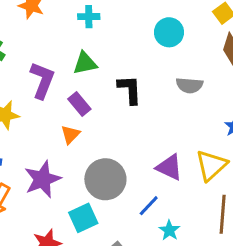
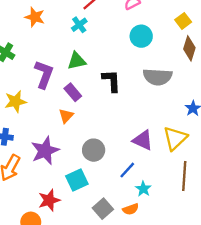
cyan cross: (89, 17) -> (79, 25), turned -35
gray semicircle: (190, 85) -> (158, 77), size x1.4
gray circle: (105, 179) -> (94, 150), size x0.7

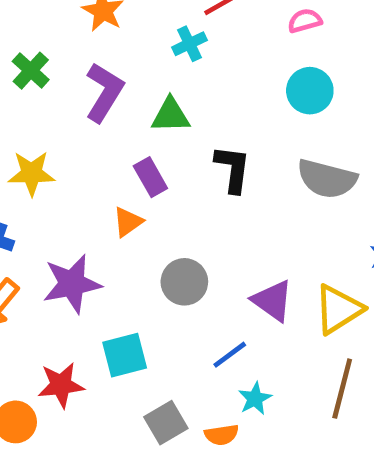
purple L-shape: (44, 74) -> (104, 92), moved
gray circle: (94, 150) -> (184, 282), moved

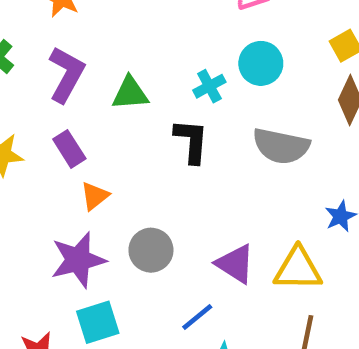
cyan cross: (189, 44) -> (209, 86), moved
purple rectangle: (150, 177) -> (69, 149), moved
purple star: (72, 284) -> (78, 260), moved
yellow triangle: (338, 309) -> (298, 269), turned 36

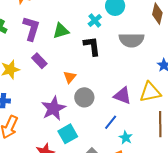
orange triangle: (95, 196) -> (70, 77), moved

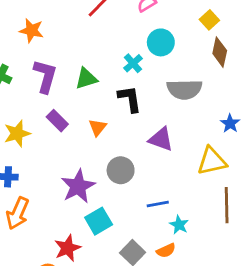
orange triangle: (70, 77) -> (98, 127), moved
purple triangle: (122, 96) -> (161, 139), moved
blue line: (111, 122) -> (158, 204), turned 42

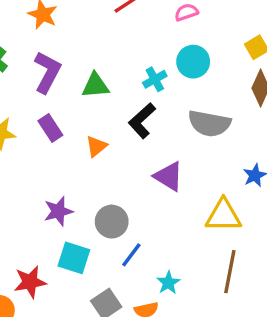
black L-shape: (130, 99) -> (142, 121), turned -136
gray circle: (121, 170) -> (112, 222), moved
purple star: (78, 186) -> (58, 211), size x0.7
blue line: (158, 204) -> (131, 255), moved, turned -55
cyan square: (99, 221) -> (74, 258), turned 36

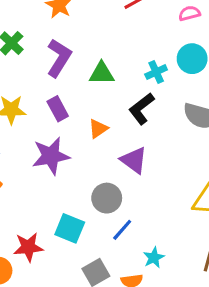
purple triangle: (169, 176) -> (134, 160), moved
purple star: (58, 211) -> (51, 156), moved, size x1.4

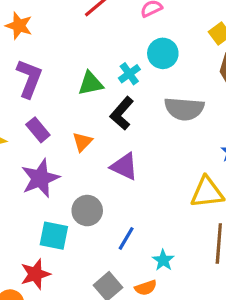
green triangle: (102, 73) -> (91, 83), moved
gray circle: (107, 198) -> (87, 211), moved
cyan square: (70, 228) -> (54, 236), moved

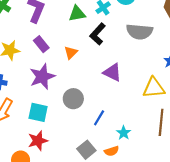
purple triangle: (124, 166) -> (112, 72), moved
cyan square: (54, 236) -> (38, 112), moved

